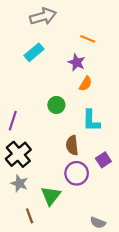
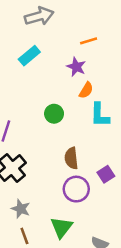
orange line: (88, 39) -> (89, 41), turned -40
cyan L-shape: (91, 121) -> (100, 115), moved
gray star: (19, 183) -> (21, 209), moved
green triangle: (51, 196) -> (61, 227), moved

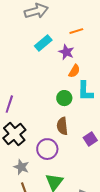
cyan rectangle: (29, 56) -> (43, 43), moved
green circle: (54, 114) -> (64, 98), moved
purple circle: (76, 189) -> (47, 149), moved

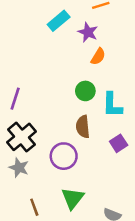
cyan L-shape: (85, 91) -> (112, 105), moved
gray star: (21, 167) -> (19, 168), moved

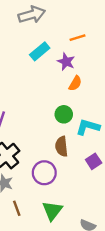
cyan L-shape: (112, 105) -> (88, 127), turned 105
brown line: (34, 207) -> (17, 208), moved

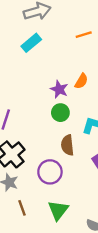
cyan rectangle: (40, 51) -> (31, 43), moved
purple star: (66, 62) -> (59, 89), moved
green circle: (64, 114) -> (60, 113), moved

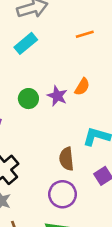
green circle: (60, 113) -> (28, 99), moved
purple circle: (50, 172) -> (63, 194), moved

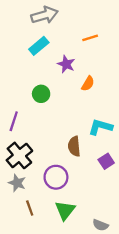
purple star: (57, 96) -> (66, 64), moved
purple circle: (63, 194) -> (56, 177), moved

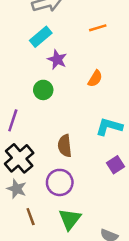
purple star: (66, 64) -> (57, 60), moved
brown semicircle: (74, 146) -> (65, 146), moved

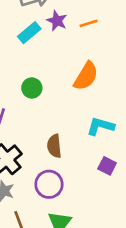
purple star: (57, 60) -> (57, 21), moved
orange semicircle: (95, 79) -> (86, 76), size x1.6
purple square: (115, 165) -> (107, 166), turned -30

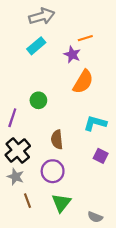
purple star: (57, 21) -> (72, 55), moved
green circle: (32, 88) -> (38, 100), moved

